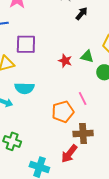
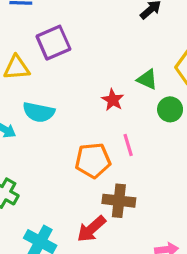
purple square: (26, 44) -> (53, 43), turned -35
red star: (65, 61) -> (113, 100), moved

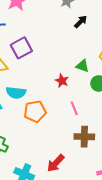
orange pentagon: (93, 160) -> (35, 111), moved
brown cross: (119, 201) -> (84, 137), moved

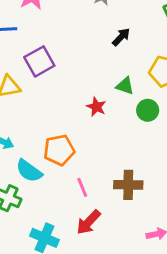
black arrow: (81, 22) -> (121, 37), moved
cyan semicircle: (16, 93) -> (29, 171), moved, turned 30
pink line: (74, 108) -> (82, 187), moved

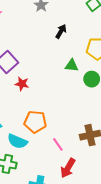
red star: (96, 107) -> (22, 84), moved
orange pentagon: (59, 150) -> (35, 122), turned 30

